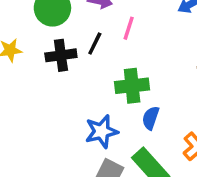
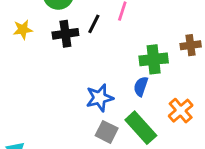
green cross: (132, 86) -> (154, 59), moved

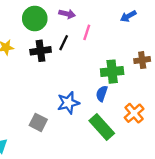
gray square: (107, 132) -> (38, 122), moved

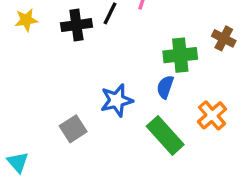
brown cross: (142, 60) -> (224, 38), turned 35
gray square: (38, 122) -> (73, 129), turned 30

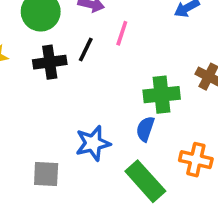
orange cross: (212, 115) -> (196, 160), turned -36
gray square: (73, 129) -> (46, 174), turned 36

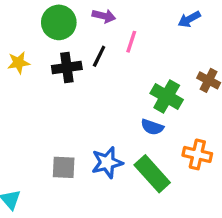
green cross: (162, 95) -> (167, 96), turned 36
blue semicircle: (145, 129) -> (152, 127), turned -90
blue star: (93, 143) -> (107, 162), moved

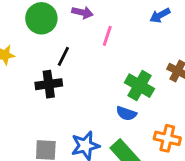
black line: (99, 56) -> (63, 56), moved
black cross: (67, 67) -> (49, 84), moved

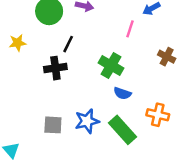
pink line: (107, 36) -> (130, 29), moved
green cross: (139, 86) -> (111, 66), moved

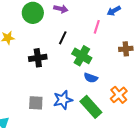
black line: (68, 44) -> (63, 38), moved
brown cross: (167, 57) -> (126, 49), turned -32
orange cross: (158, 115) -> (119, 95), turned 36

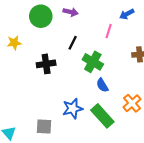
blue semicircle: (91, 78) -> (102, 85), turned 40
gray square: (36, 103) -> (44, 127), moved

